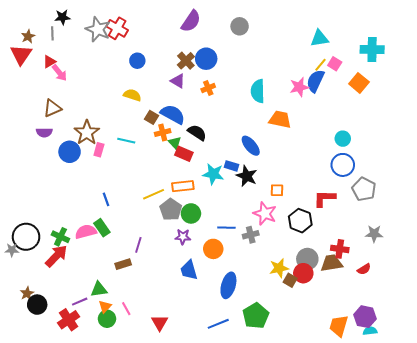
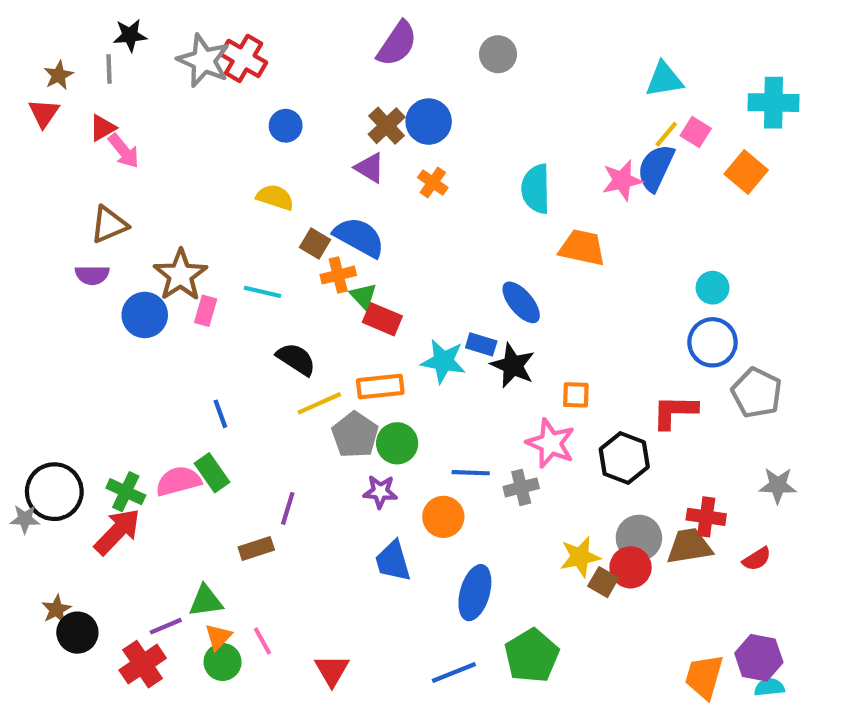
red triangle: (21, 55) -> (44, 113), size x0.7
orange cross: (208, 88) -> (433, 183), turned -32
black semicircle: (197, 133) -> (296, 359), moved

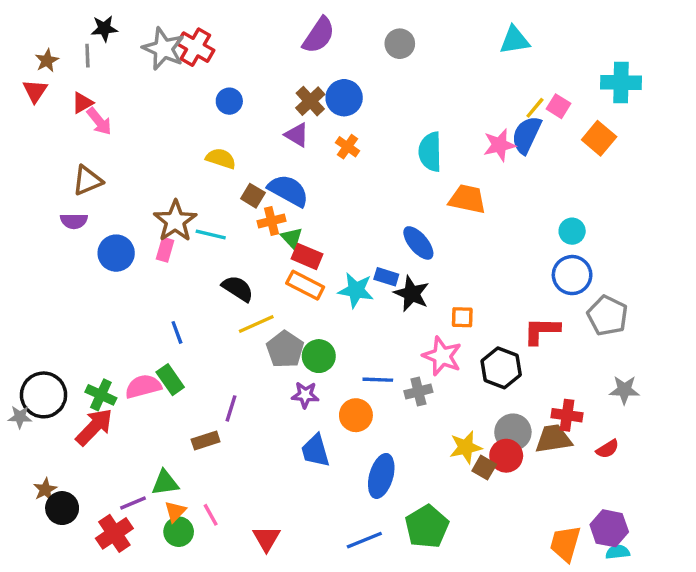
cyan triangle: (664, 79) -> (515, 40), moved
brown star: (180, 275) -> (175, 221), moved
orange rectangle: (380, 386) -> (305, 285), moved, turned 33

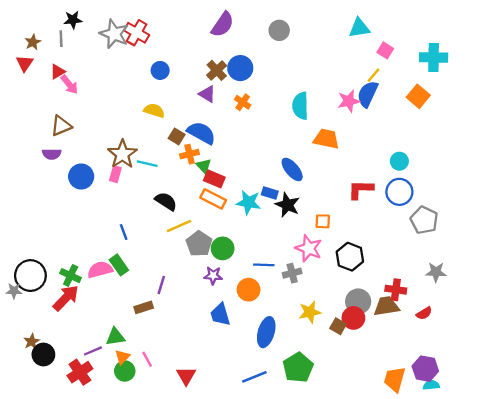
pink square: (559, 106) -> (385, 50), moved
red L-shape: (542, 331) -> (360, 189), moved
yellow star: (466, 447) -> (310, 312), moved

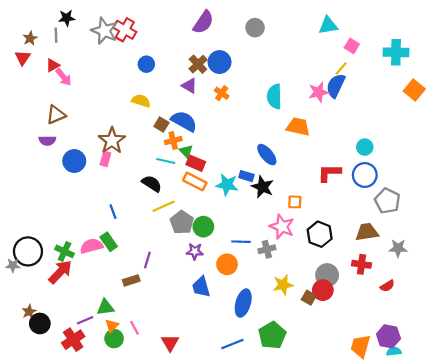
orange square: (418, 96) -> (414, 90), moved
cyan line: (147, 164) -> (166, 161), moved
brown trapezoid: (386, 306) -> (367, 232), moved

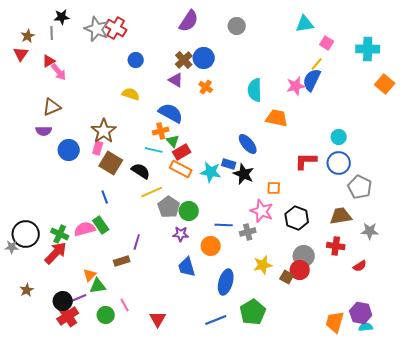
brown square: (161, 124) -> (111, 163), moved, size x1.6
red rectangle: (196, 163) -> (182, 152), turned -54
black circle: (40, 323) -> (63, 301), moved
orange triangle: (112, 326) -> (90, 275), moved

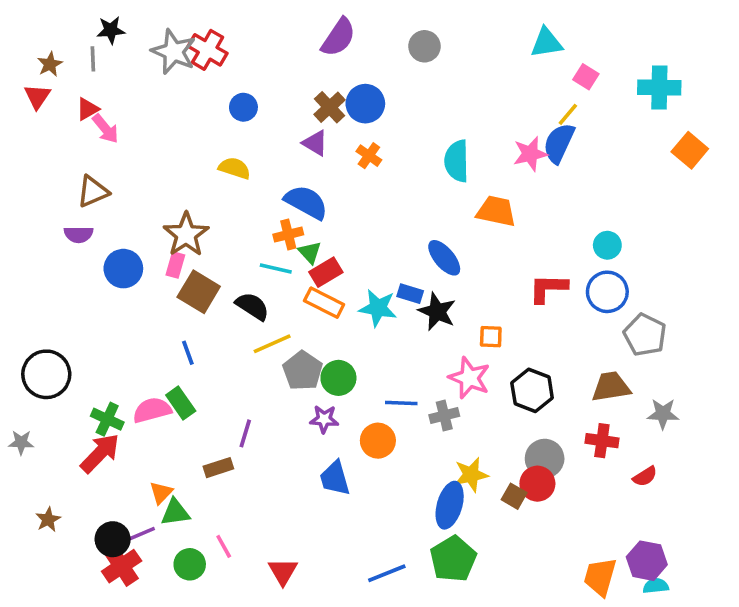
black circle: (26, 234) -> (46, 374), moved
blue ellipse: (226, 282) -> (450, 505), moved

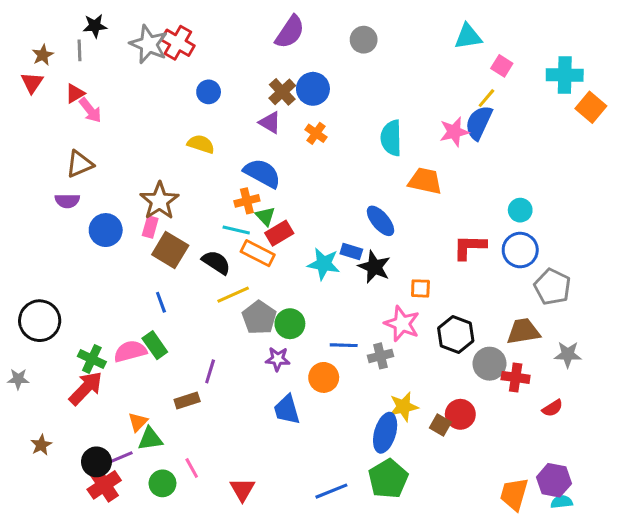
orange square: (690, 150) -> (591, 107), moved
orange rectangle: (324, 303) -> (258, 253), moved
gray circle: (545, 459) -> (489, 364), moved

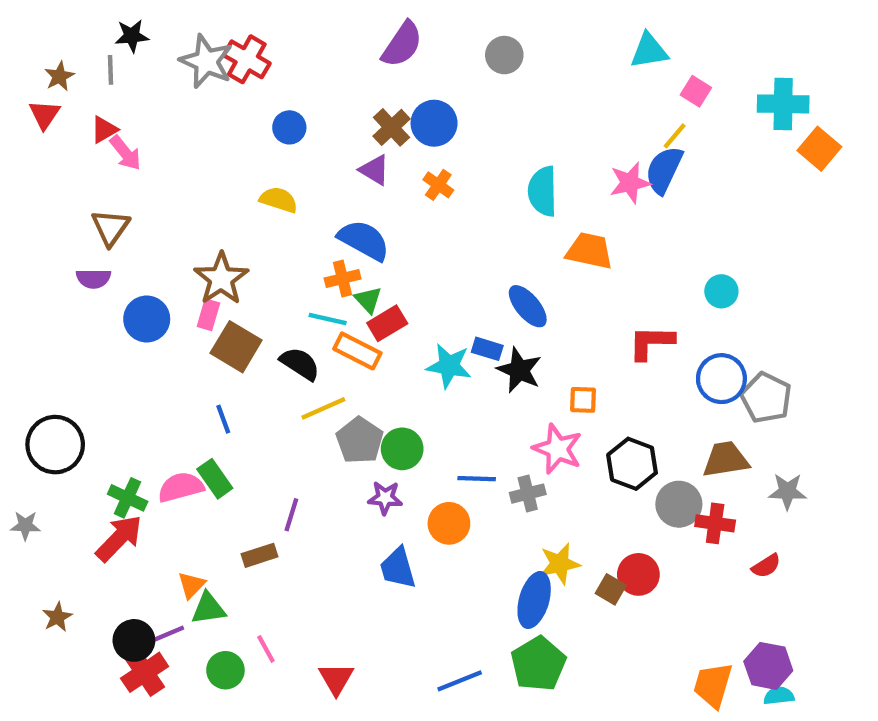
brown triangle: (80, 164) -> (110, 227), turned -32
blue circle: (520, 250) -> (721, 379), moved

